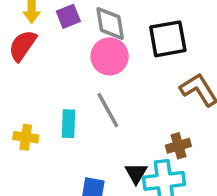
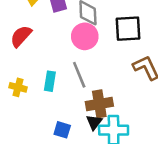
red semicircle: (23, 46) -> (21, 36), moved
brown cross: (178, 146) -> (99, 104), moved, size x1.5

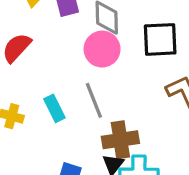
cyan rectangle: (50, 81) -> (54, 108), turned -36

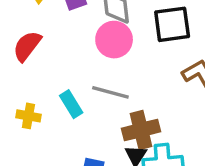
gray line: (94, 100) -> (110, 92), turned -48

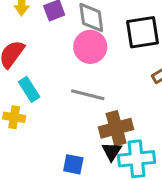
cyan rectangle: (71, 104) -> (29, 89), moved

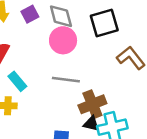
black triangle: (112, 151) -> (91, 124), turned -42

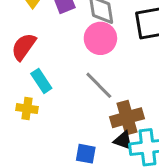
gray line: (66, 80) -> (99, 85), turned 32

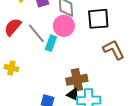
cyan rectangle: (41, 81) -> (51, 43), moved, turned 49
gray line: (99, 85) -> (36, 33), moved

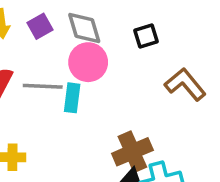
black square: (98, 19) -> (146, 36), size x0.6
gray line: (36, 33) -> (43, 86), turned -35

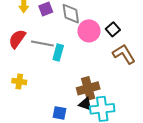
black square: (146, 36) -> (113, 29), moved, turned -32
pink circle: (88, 62) -> (89, 31), moved

